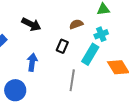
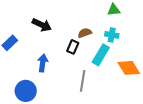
brown semicircle: (76, 24) -> (85, 33), moved
cyan cross: (101, 34) -> (112, 35), turned 32

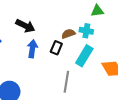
cyan cross: (112, 35) -> (86, 31), moved
blue arrow: (43, 63) -> (32, 49), moved

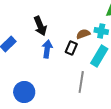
black arrow: (25, 26) -> (40, 26), turned 42

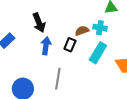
gray line: (81, 82) -> (58, 79), moved

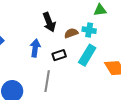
black arrow: (39, 23) -> (49, 22), moved
black rectangle: (70, 45) -> (59, 55), moved, turned 48

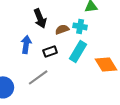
gray line: (47, 81) -> (38, 77), turned 45

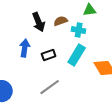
brown semicircle: (62, 29) -> (61, 21), moved
gray line: (38, 77) -> (50, 87), moved

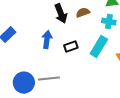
cyan cross: (79, 30) -> (109, 22), moved
gray line: (50, 87) -> (49, 79), moved, turned 30

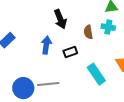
brown semicircle: (83, 13) -> (88, 32), moved, turned -80
cyan rectangle: (99, 47) -> (96, 74), moved, turned -65

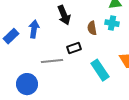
blue arrow: (46, 45) -> (34, 29), moved
gray line: (48, 84) -> (52, 61), moved

